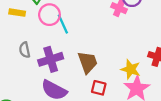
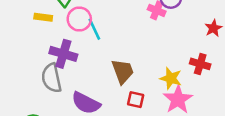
gray semicircle: (25, 50) -> (52, 78), moved, size x1.6
purple cross: (51, 59) -> (63, 54), moved, turned 35

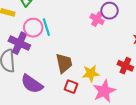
pink circle: (79, 19) -> (33, 28), moved
yellow star: (171, 78) -> (91, 73), moved, turned -30

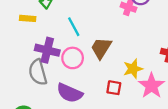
pink circle: (33, 28) -> (73, 58), moved
brown trapezoid: (64, 63) -> (101, 48), moved, turned -125

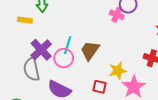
cyan line: (74, 27) -> (68, 45), moved, turned 42
purple cross: (47, 50) -> (41, 50), turned 30

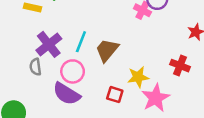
pink circle: (64, 58) -> (73, 71), moved
gray semicircle: (32, 69) -> (35, 67), size x0.6

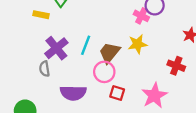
pink circle: (73, 71) -> (104, 72), moved
yellow star: (138, 77) -> (137, 44), moved
purple semicircle: (67, 94) -> (73, 93), turned -30

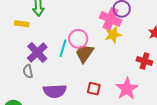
pink cross: (141, 16) -> (111, 19), size x1.5
yellow star: (137, 44) -> (113, 35), moved
pink circle: (104, 72) -> (78, 39), moved

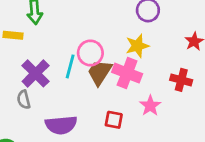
pink cross: (111, 19) -> (127, 73), moved
pink star: (127, 89) -> (150, 106), moved, size x0.7

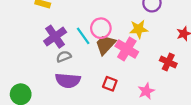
cyan line: (70, 66) -> (83, 36), turned -60
gray semicircle: (24, 100) -> (64, 56), moved, turned 72
pink star: (150, 106) -> (146, 91), moved

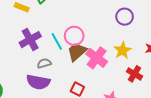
yellow star: (139, 29) -> (123, 50), moved, turned -30
gray semicircle: (64, 56) -> (44, 63), moved

